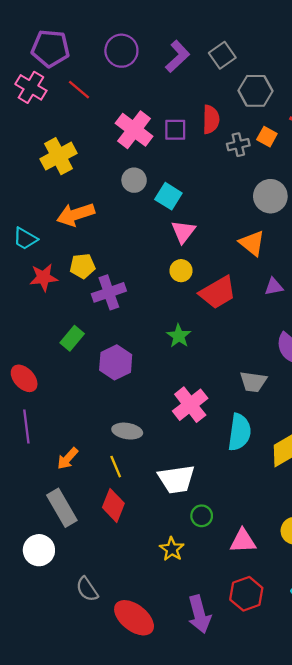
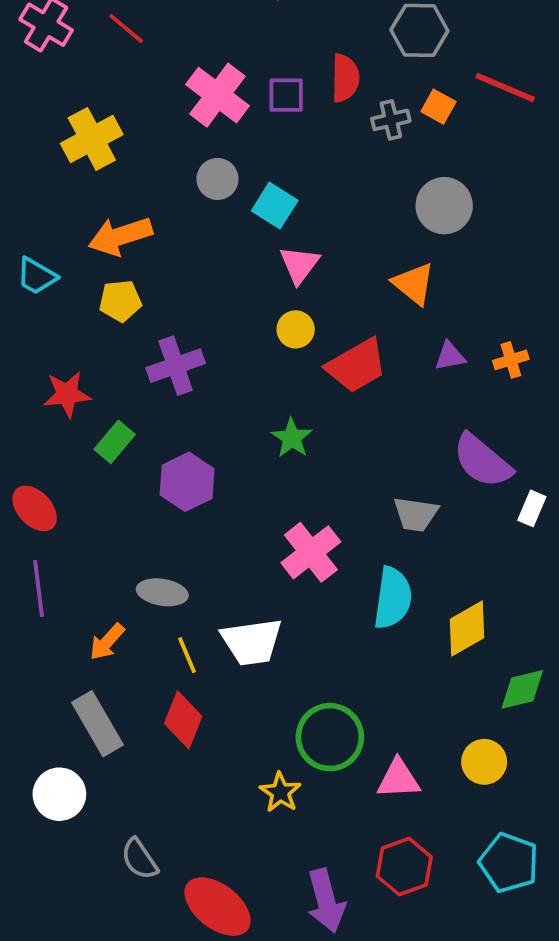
yellow pentagon: (82, 266) -> (120, 301), moved
red star: (44, 278) -> (67, 394), moved
gray ellipse: (127, 431) -> (162, 592), moved
white trapezoid: (176, 479) -> (252, 642), moved
green circle: (202, 516) -> (330, 737), size x1.8

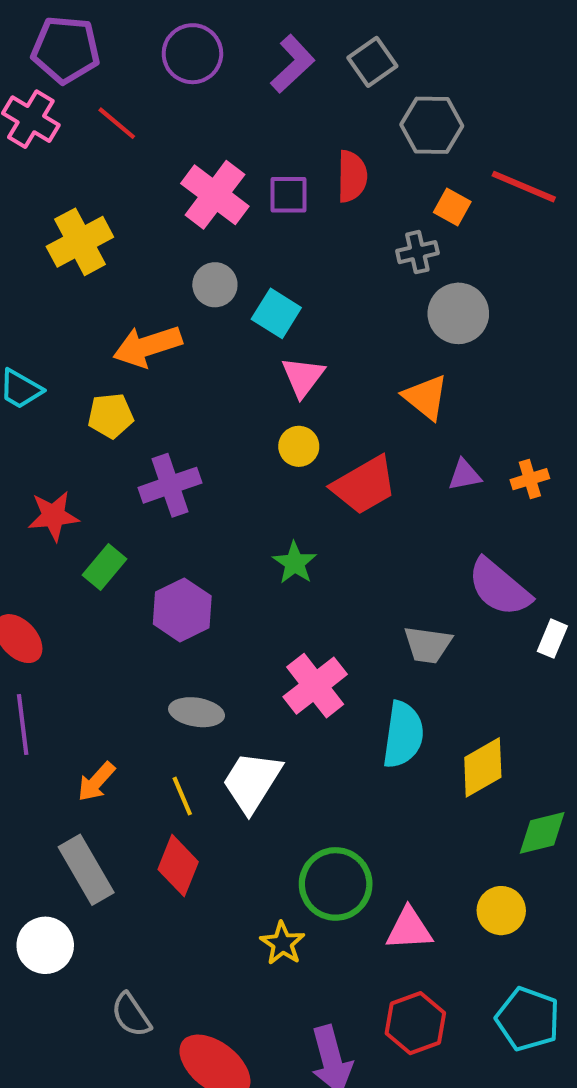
gray cross: (391, 120) -> (417, 252), moved
orange arrow: (120, 236) -> (147, 346), moved
gray ellipse: (162, 592) -> (197, 712), moved
white trapezoid: (252, 642) -> (252, 782), turned 130

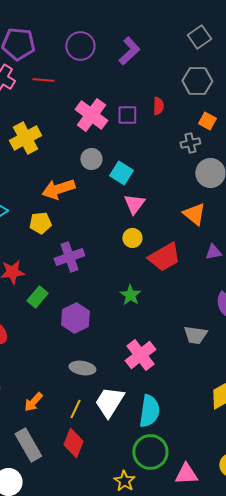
gray square: (372, 62) -> (199, 37), moved
red line: (117, 123) -> (43, 80), turned -35
red semicircle: (352, 176) -> (158, 106), size x0.7
cyan semicircle: (403, 735) -> (149, 411), moved
yellow line: (182, 796) -> (75, 409), turned 48

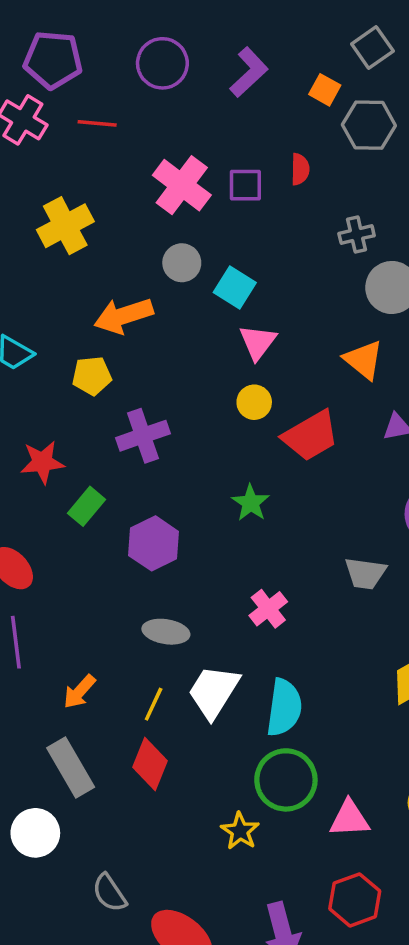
orange square: (207, 121) -> (325, 90), moved
pink cross: (140, 355) -> (268, 609), size x0.7

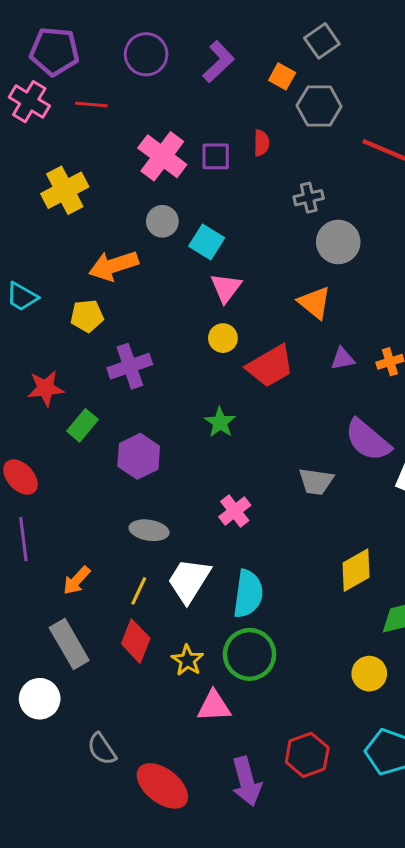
pink triangle: (349, 819) -> (214, 706), moved
yellow star: (240, 831) -> (187, 660), moved

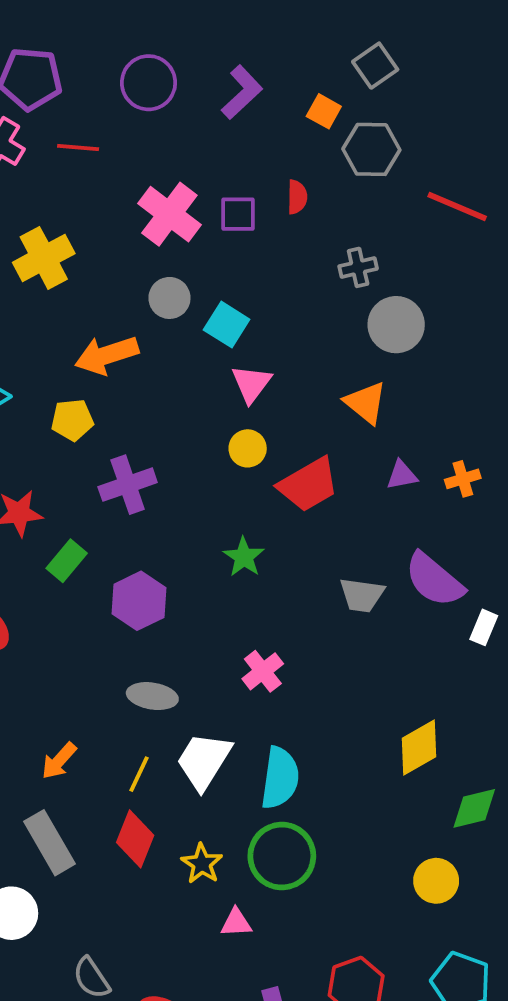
gray trapezoid: (316, 481) -> (362, 595), moved
pink triangle: (214, 706) -> (236, 923), size x0.7

